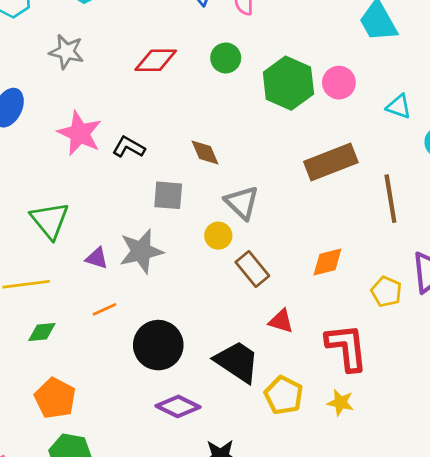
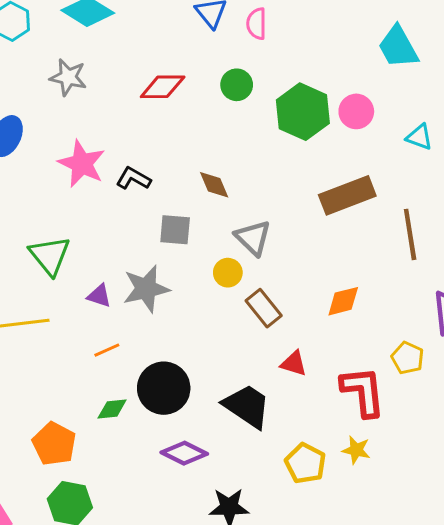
yellow pentagon: (386, 292) -> (408, 358), moved
green diamond: (42, 332) -> (112, 409), moved
yellow pentagon: (284, 395) -> (305, 463), moved

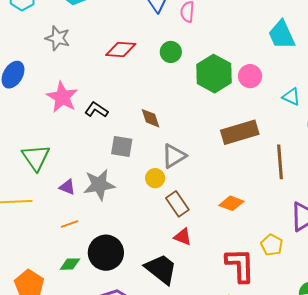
gray triangle: (253, 238) -> (174, 156), turned 40
orange diamond: (343, 301) -> (231, 203), turned 30
red triangle: (294, 363) -> (183, 237), moved

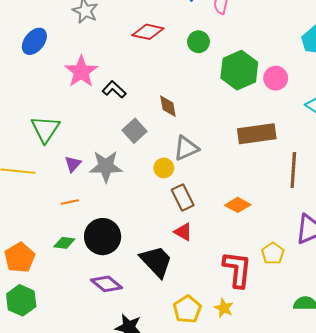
gray square: (122, 146) -> (135, 131), turned 30
purple triangle: (67, 187) -> (73, 164), turned 42

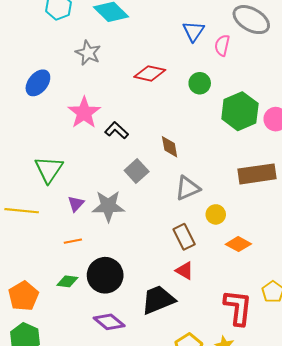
yellow circle: (164, 168) -> (216, 214), moved
black trapezoid: (156, 261) -> (158, 300), turned -69

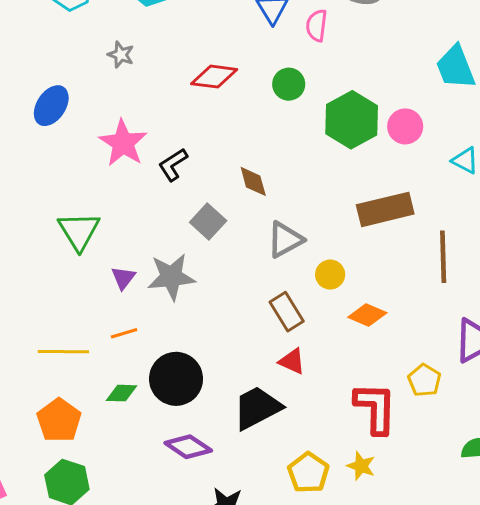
gray star: (88, 53) -> (121, 55), size x0.7
black L-shape: (117, 130) -> (173, 165), turned -70
yellow line: (22, 211) -> (63, 352), moved

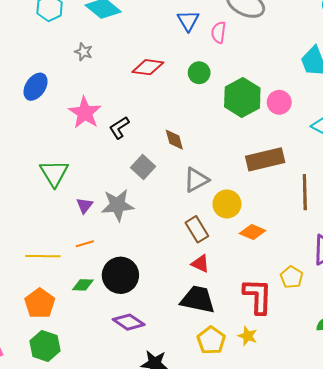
yellow circle: (330, 275) -> (227, 204), size x1.4
black trapezoid: (257, 408) -> (198, 300), moved, turned 39

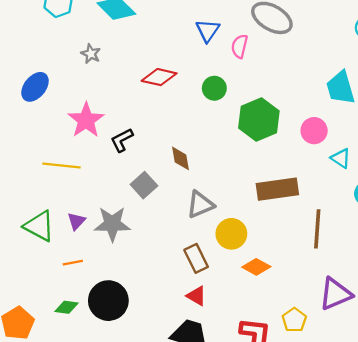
pink circle: (279, 102) -> (314, 131), moved
green triangle: (54, 173) -> (39, 226), moved, turned -36
yellow line: (43, 256) -> (61, 166), moved

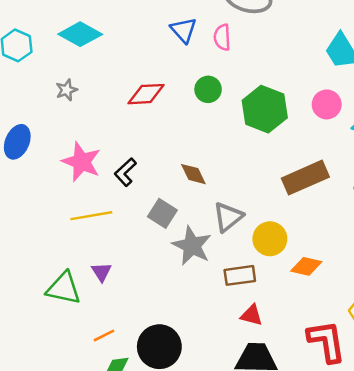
gray star: (91, 54) -> (67, 90), turned -30
yellow line: (61, 166) -> (91, 216), moved
gray star: (112, 224) -> (192, 246), moved, turned -30
brown rectangle: (196, 258) -> (240, 275), turned -56
orange line: (73, 263) -> (104, 335), moved

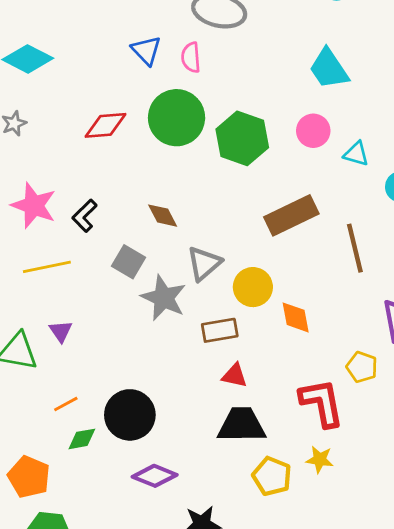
green circle: (208, 89) -> (177, 118), size x1.8
orange diamond: (306, 266) -> (296, 317), turned 68

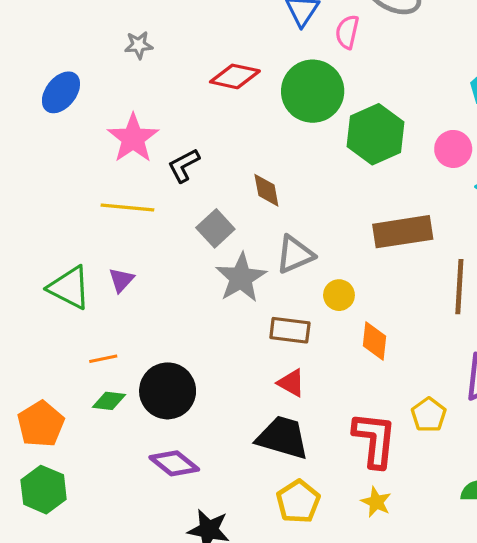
yellow circle: (253, 287) -> (339, 295), size x0.7
yellow star: (320, 459) -> (376, 502), moved

